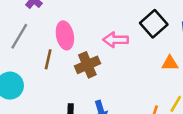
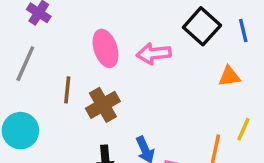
pink ellipse: (65, 35) -> (105, 48), moved
brown cross: (87, 65) -> (103, 105), moved

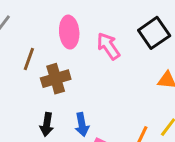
pink arrow: (154, 54) -> (108, 46), turned 48

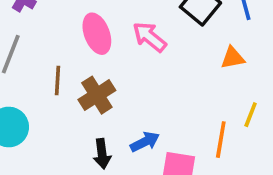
blue arrow: (82, 125) -> (145, 142), turned -90

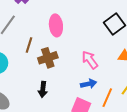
pink arrow: (149, 37) -> (90, 60), moved
blue arrow: (145, 142) -> (89, 84), moved

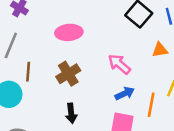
pink ellipse: (56, 25) -> (69, 32), turned -75
brown line: (29, 45) -> (28, 72), moved

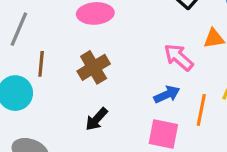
pink arrow: (119, 64) -> (179, 57), moved
black arrow: (71, 113) -> (96, 119), turned 48

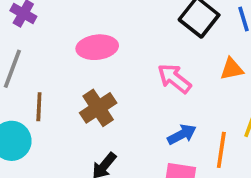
pink arrow: (179, 57) -> (174, 79), moved

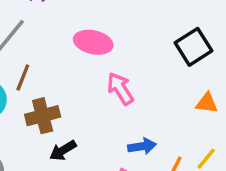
pink arrow: (174, 79) -> (120, 89), moved
brown cross: (98, 108) -> (43, 116), moved

